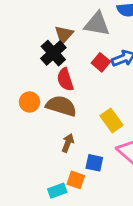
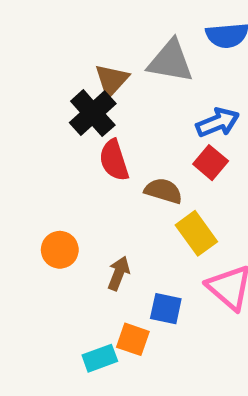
red square: (101, 62) -> (211, 163), moved
orange circle: (30, 102) -> (60, 250), moved
brown semicircle: (61, 106) -> (163, 191), moved, size x0.7

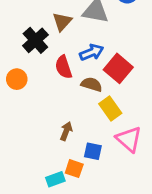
black cross: (93, 113) -> (35, 40), moved
blue arrow: (218, 123) -> (92, 52), moved
red square: (211, 163) -> (118, 68), size x1.5
orange circle: (60, 250) -> (17, 79), moved

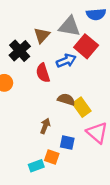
red square: (118, 68) -> (86, 46), moved
brown semicircle: (92, 84) -> (66, 99), moved

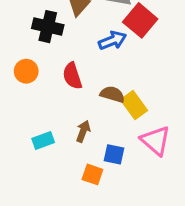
black cross: (20, 51) -> (48, 27), turned -35
red semicircle: (43, 73) -> (72, 76), moved
cyan rectangle: (36, 166) -> (43, 141), moved

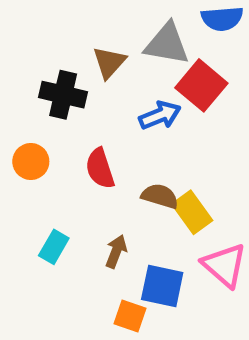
cyan rectangle: (43, 141) -> (54, 247), moved, turned -40
blue square: (114, 154) -> (162, 286), size x1.4

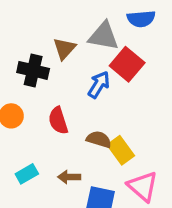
blue arrow: (160, 115) -> (99, 85), turned -36
cyan rectangle: (54, 247) -> (27, 174), turned 30
brown arrow: (116, 251) -> (69, 177), turned -110

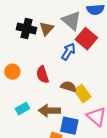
gray triangle: (104, 36) -> (71, 21), turned 30
black cross: (33, 70) -> (26, 29), moved
brown arrow: (69, 177) -> (49, 111), size x1.5

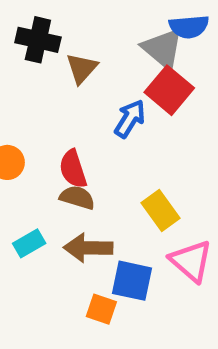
gray triangle: (71, 21) -> (163, 49), moved
black cross: (26, 29) -> (38, 40), moved
brown semicircle: (68, 87) -> (77, 197), moved

